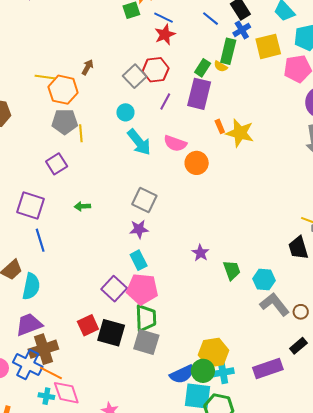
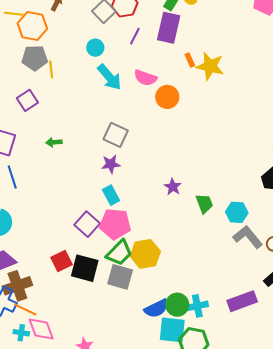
green trapezoid: (146, 318) -> (119, 253), turned 48
yellow hexagon: (214, 353) -> (145, 254), moved

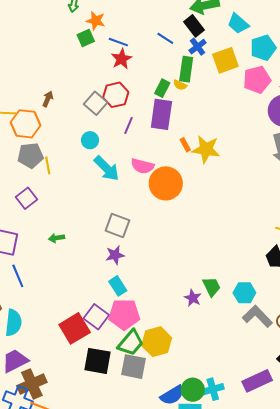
orange circle: (167, 97) -> (166, 183), size x1.4
purple star: (173, 187) -> (193, 298), moved
red square: (61, 261) -> (75, 328), moved, size x1.4

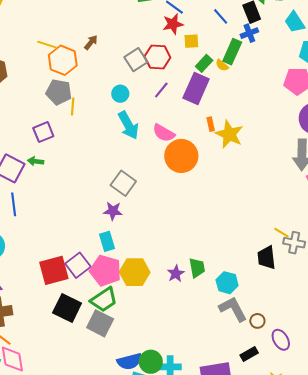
yellow square: (225, 60) -> (191, 41), moved, size x0.6
green arrow: (57, 238) -> (36, 161), moved
yellow hexagon: (157, 342) -> (135, 272), moved

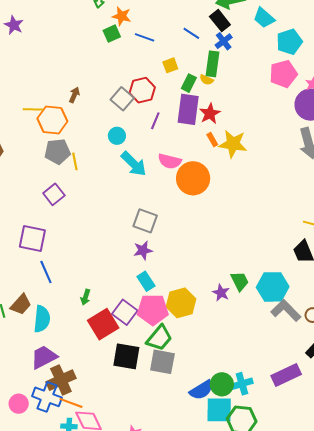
red star: (173, 24) -> (210, 114), moved
green arrow: (36, 161) -> (85, 297), moved, turned -63
cyan hexagon: (227, 283) -> (273, 287), size x1.4

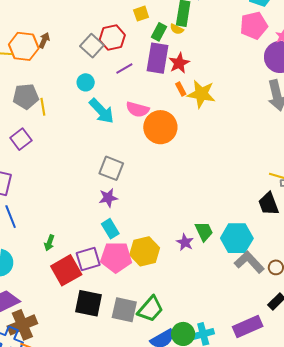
orange hexagon: (52, 120) -> (24, 46), moved
purple line: (155, 121) -> (124, 68), turned 36
purple square: (125, 312) -> (88, 259), turned 35
green trapezoid: (159, 338) -> (150, 309), moved

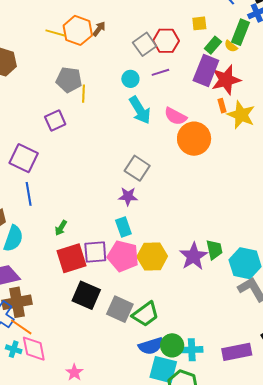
red star: (179, 63) -> (226, 80), size x1.4
purple line: (124, 68) -> (160, 72), moved
purple star: (185, 242) -> (193, 256), size x1.6

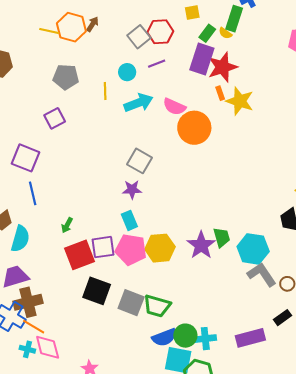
yellow line: (83, 94) -> (105, 91), moved
cyan arrow: (140, 110) -> (139, 103), turned -76
green trapezoid: (146, 314) -> (157, 306), turned 56

